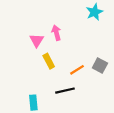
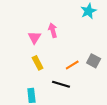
yellow rectangle: (49, 61) -> (38, 63), moved
black line: (65, 91) -> (61, 84), turned 30

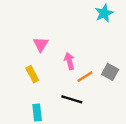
pink arrow: (53, 30) -> (69, 61), moved
yellow rectangle: (38, 63) -> (32, 74), moved

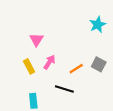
cyan star: (104, 13) -> (98, 25), moved
pink arrow: (69, 61) -> (49, 62), moved, turned 48

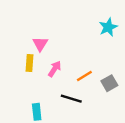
gray square: (99, 64) -> (109, 83), moved, turned 32
yellow rectangle: (29, 66) -> (30, 63), moved, turned 32

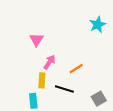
yellow rectangle: (30, 63) -> (42, 80), moved
gray square: (109, 83) -> (99, 99), moved

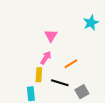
pink triangle: (36, 40) -> (51, 36), moved
gray square: (99, 99) -> (82, 92), moved

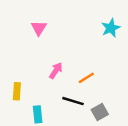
pink triangle: (51, 36) -> (39, 28), moved
yellow rectangle: (39, 75) -> (17, 91), moved

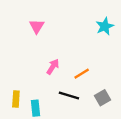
yellow rectangle: (17, 91) -> (16, 99), moved
gray square: (100, 112) -> (102, 98), moved

